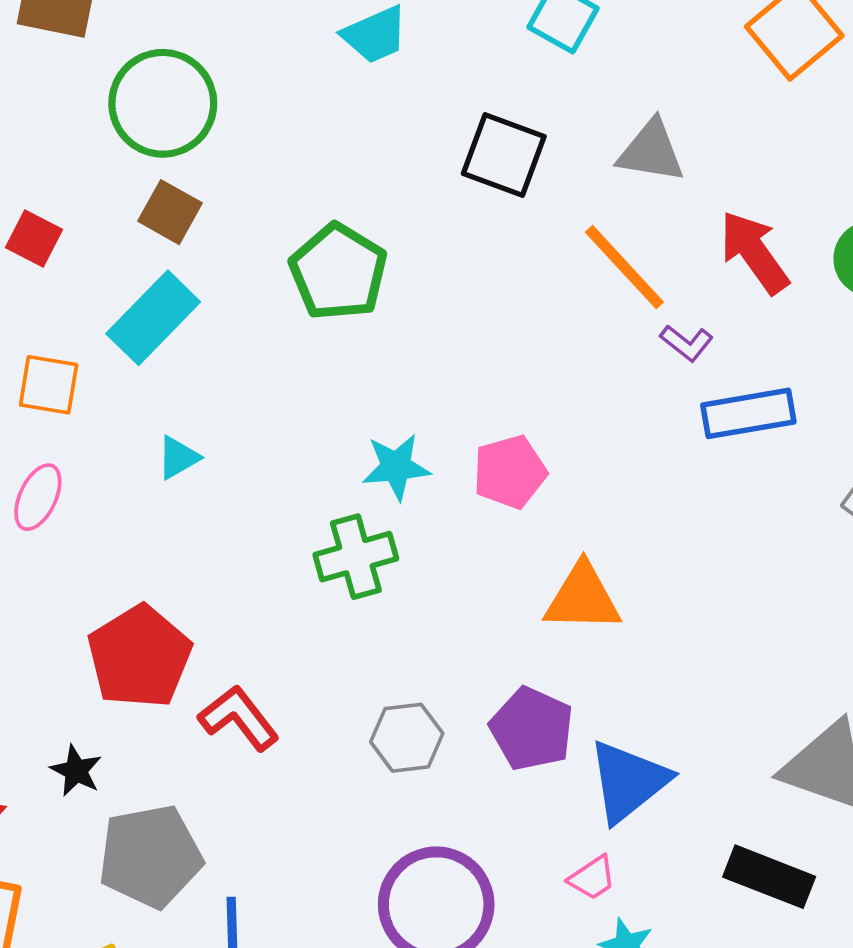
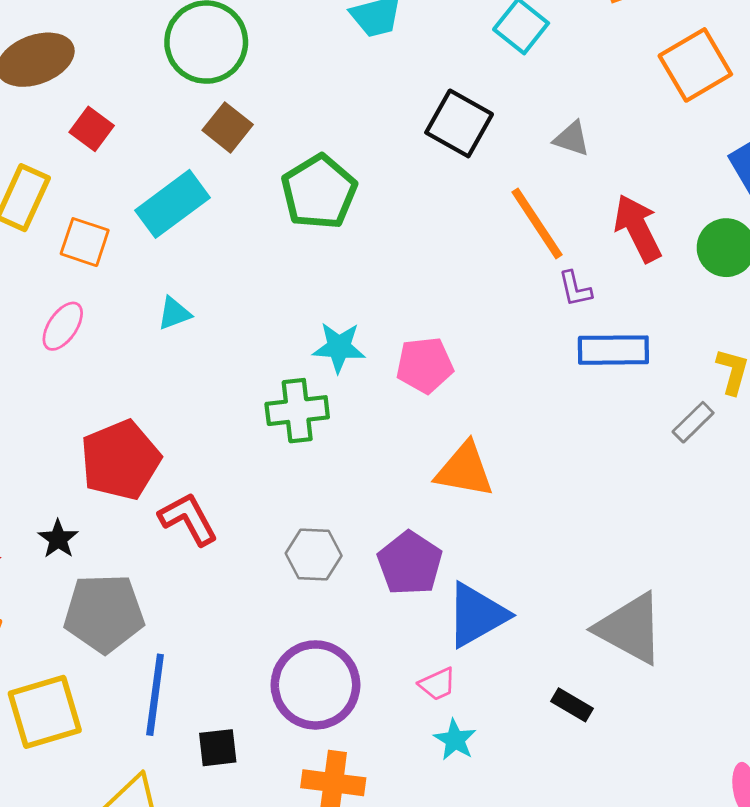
gray triangle: (651, 151) -> (572, 139), size x0.7
brown square: (170, 212) -> (228, 127), moved
purple L-shape: (687, 343) -> (575, 289), turned 30
black rectangle: (769, 877) -> (572, 705), size x0.6

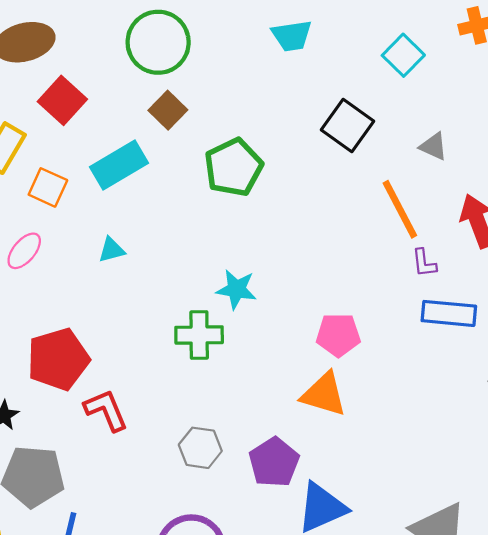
red square: (92, 129) -> (62, 100), size x1.4
pink pentagon: (425, 365) -> (338, 335), moved

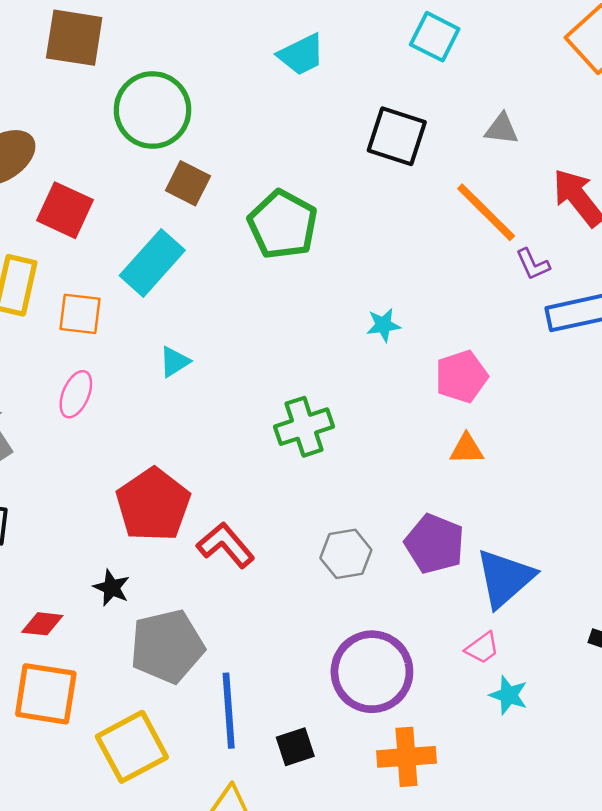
cyan star: (236, 289) -> (383, 325), moved, size x0.7
orange triangle: (324, 394) -> (467, 449), size x0.6

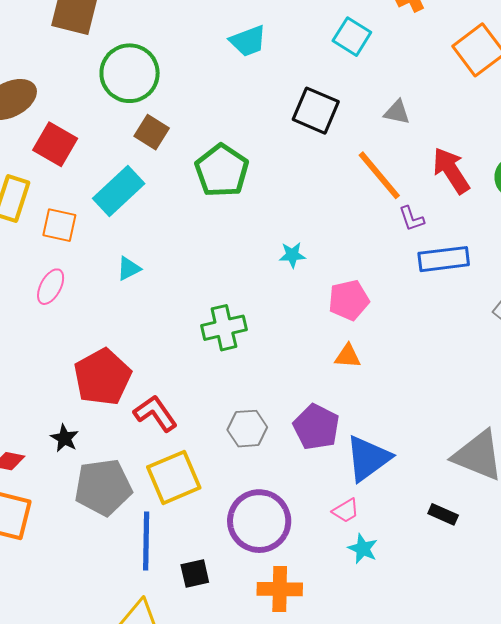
yellow square: (132, 747) -> (174, 477), moved

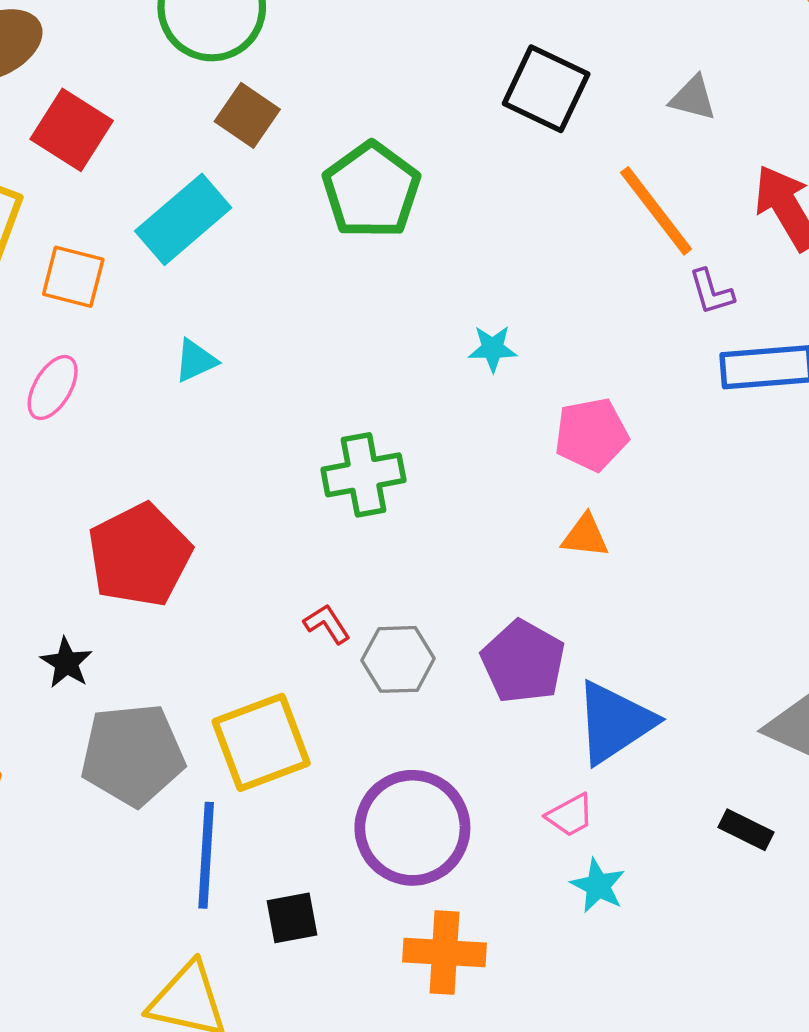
red L-shape: (155, 413) -> (327, 624), moved, size x0.6

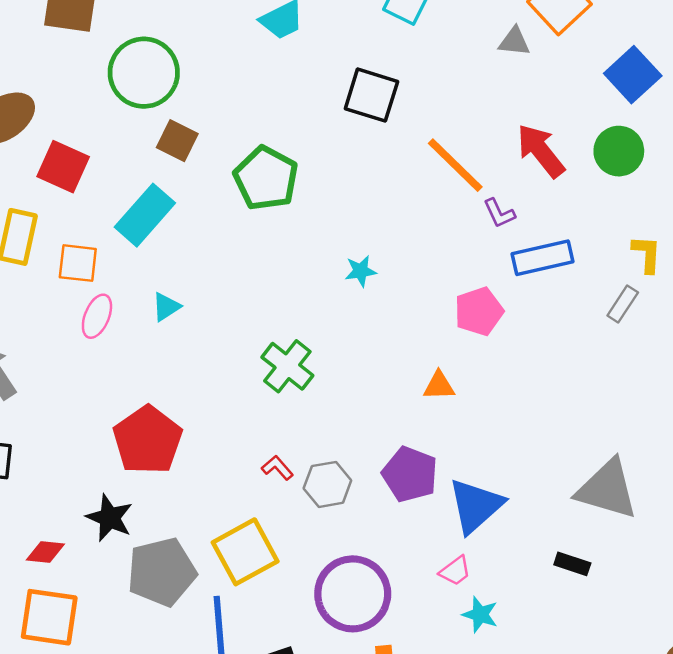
gray triangle: (693, 98) -> (514, 42), moved
pink ellipse: (53, 387) -> (97, 316), moved
pink pentagon: (591, 434) -> (479, 311), moved
green cross: (363, 475) -> (287, 366), turned -33
black star: (66, 663) -> (110, 518), size x1.4

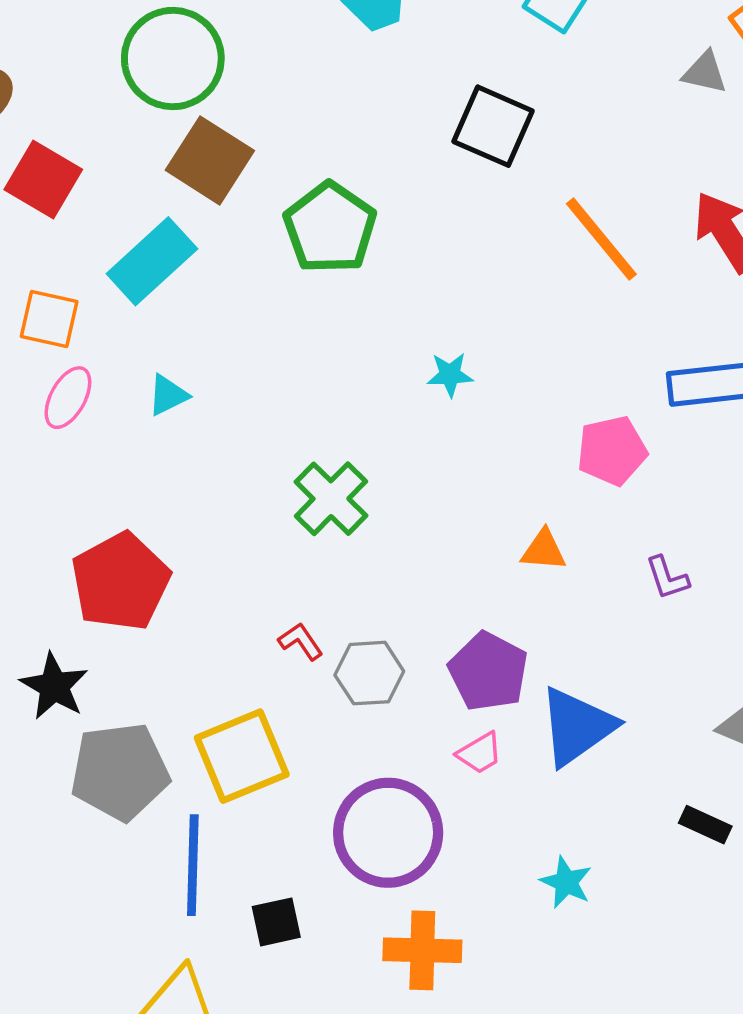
brown square: (177, 141) -> (210, 160), size x1.4
purple L-shape: (499, 213) -> (667, 578), moved
pink trapezoid: (455, 571) -> (480, 753), moved

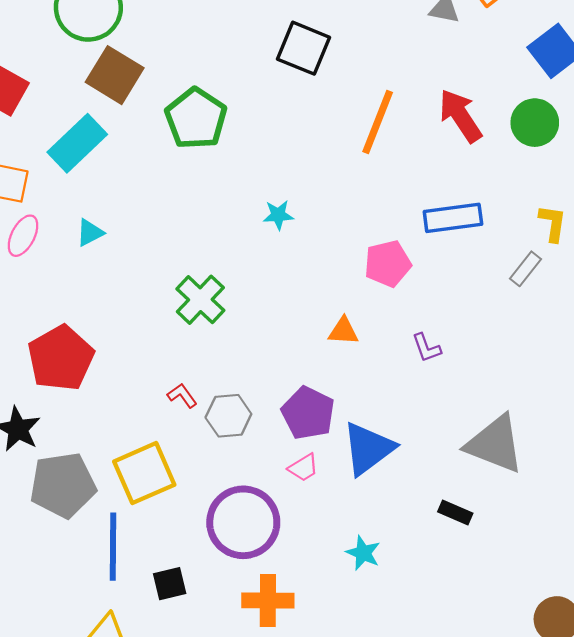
orange line: (601, 239) -> (378, 122), turned 62

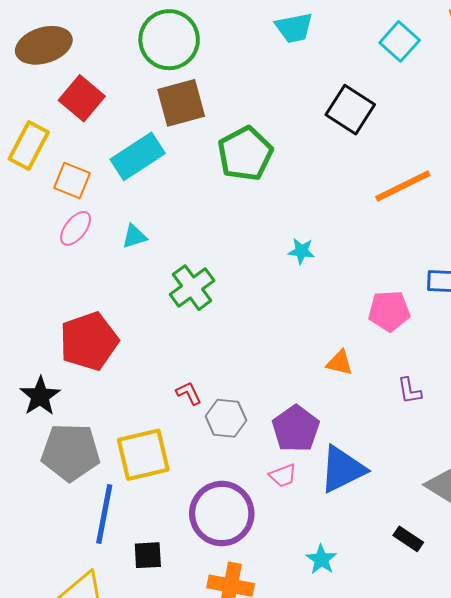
brown square: (115, 75) -> (181, 103), turned 33
orange line: (378, 122) -> (403, 186), turned 32
green cross: (200, 300) -> (192, 288), moved

